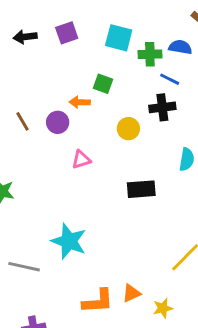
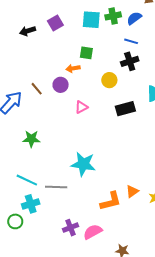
blue semicircle: (180, 47) -> (134, 18), turned -35
green cross: (150, 54) -> (113, 16), moved
black rectangle: (141, 189) -> (125, 109), moved

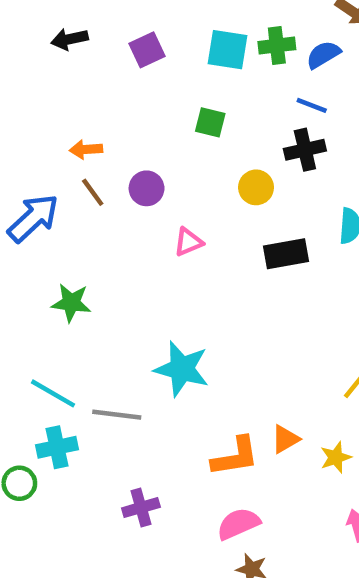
black arrow: (28, 31) -> (69, 39), moved
orange arrow: (73, 68) -> (86, 149), moved
pink semicircle: (93, 232) -> (238, 524), moved

